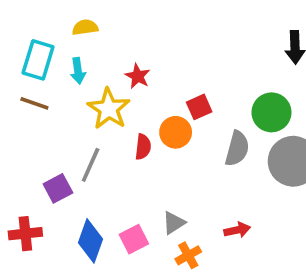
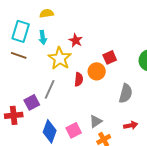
gray semicircle: (237, 149) -> (126, 93), moved
red cross: (25, 234) -> (14, 115), moved

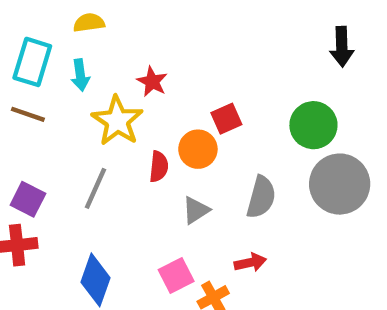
purple square: (32, 102) -> (28, 199), moved, turned -35
gray triangle: (96, 121) -> (196, 210), moved
red arrow: (131, 125) -> (250, 262), moved
pink square: (74, 130) -> (176, 276), moved

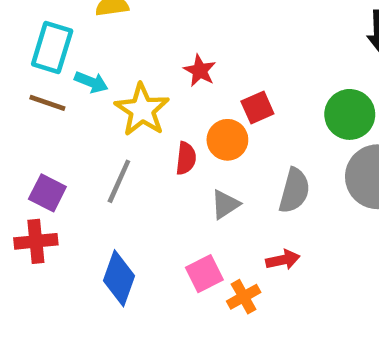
cyan arrow: (80, 75) -> (91, 82), moved, turned -60
red star: (152, 82) -> (200, 71), moved

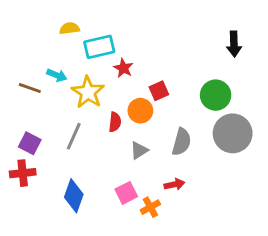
cyan rectangle: (52, 47) -> (99, 47), moved, turned 60

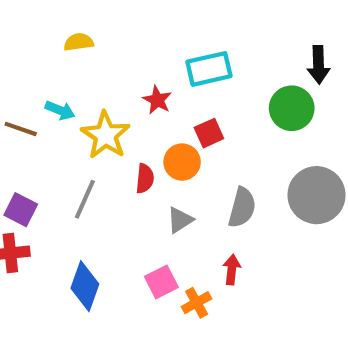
cyan rectangle: (99, 47) -> (209, 69), moved
green circle: (216, 95) -> (292, 108), moved
red arrow: (174, 184) -> (232, 270), turned -72

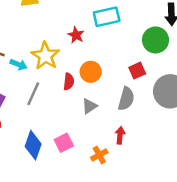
cyan arrow: (60, 110) -> (19, 64), moved
red square: (209, 133) -> (137, 71), moved
pink square: (161, 282) -> (64, 143), moved

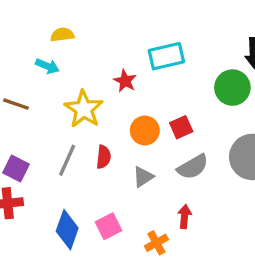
cyan arrow: (19, 64) -> (47, 66), moved
red square: (137, 71) -> (181, 127), moved
red semicircle: (69, 82) -> (104, 157), moved
gray semicircle: (126, 99) -> (193, 167), turned 45

